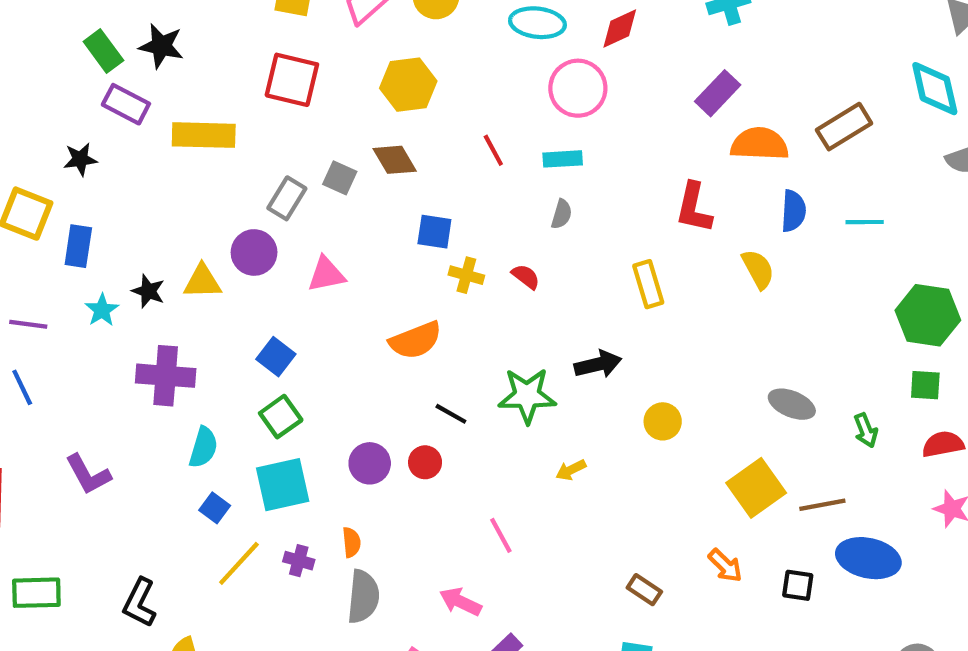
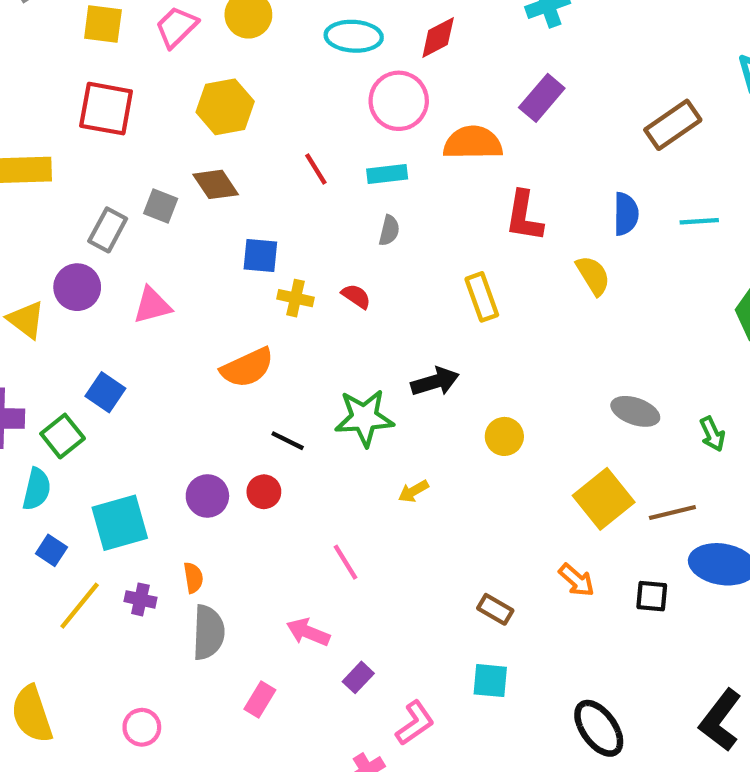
orange semicircle: (759, 144) -> (473, 143), moved
yellow triangle: (202, 282) -> (26, 320), turned 42
green square: (281, 417) -> (63, 436), moved

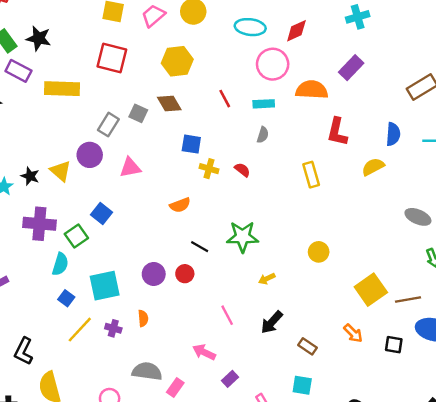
yellow semicircle: (593, 275) -> (373, 167), turned -90
orange semicircle: (247, 368) -> (180, 205), size x0.7
black arrow: (435, 382) -> (272, 322), moved, turned 145
gray ellipse: (635, 411) -> (418, 217), moved
gray semicircle: (208, 632) -> (147, 371), moved, turned -88

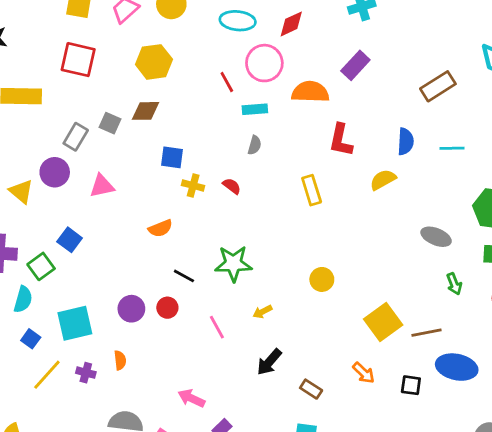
red line: (225, 99) -> (227, 82), moved
brown diamond: (169, 103) -> (146, 111), turned -60
pink line: (227, 315) -> (217, 327), moved

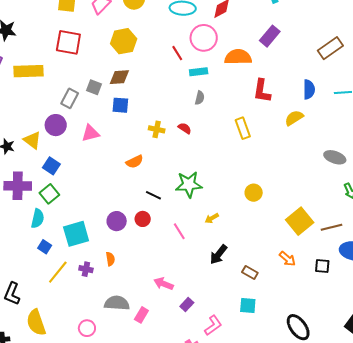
blue square: (172, 157) -> (120, 105), moved
blue square: (70, 240) -> (51, 166), moved

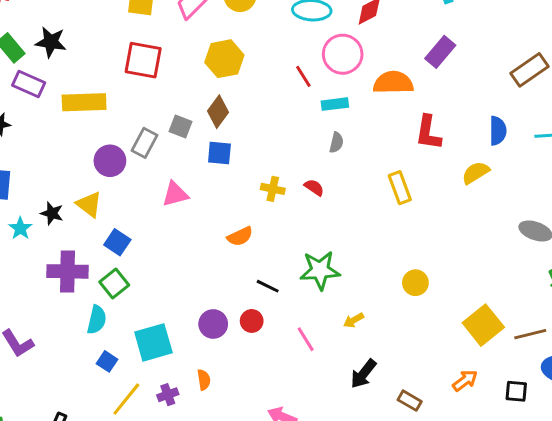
brown diamond: (119, 77) -> (218, 112), turned -50
purple circle: (56, 125) -> (110, 161), moved
orange arrow: (287, 259) -> (465, 380), turned -78
purple cross: (86, 269) -> (168, 395), turned -32

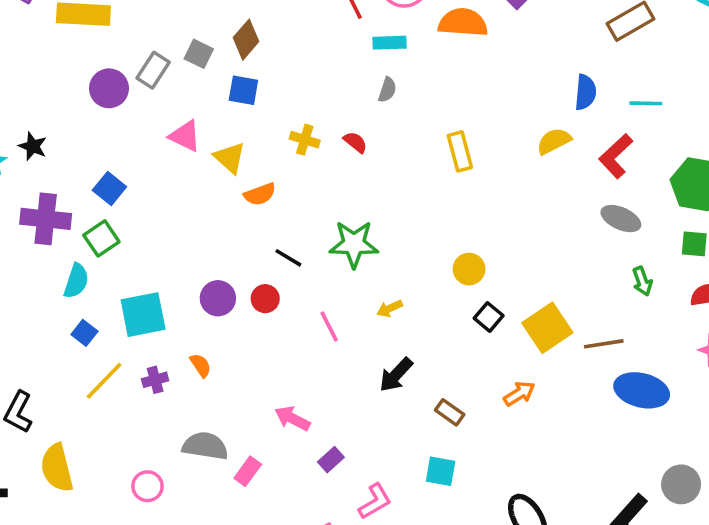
red L-shape: (428, 133) -> (616, 156), moved, turned 33
pink triangle: (175, 194) -> (185, 136), turned 36
yellow triangle: (89, 204) -> (230, 158), moved
orange semicircle: (204, 380) -> (201, 365), turned -30
black square: (516, 391) -> (489, 317), moved, turned 30

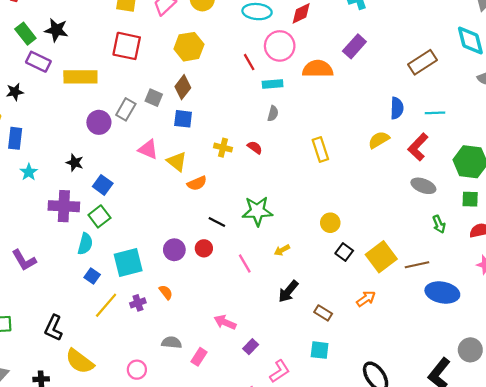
black star: (33, 146) -> (75, 163), moved
gray semicircle: (205, 446) -> (172, 343), size x0.7
yellow semicircle: (57, 468) -> (80, 361), turned -36

